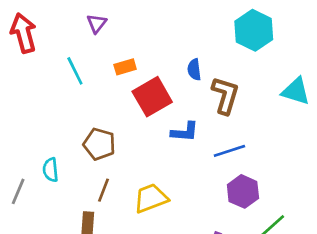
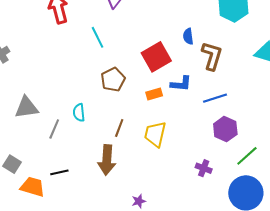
orange rectangle: (125, 67) -> (154, 94), moved
brown pentagon: (99, 144) -> (113, 80), moved, turned 30
yellow trapezoid: (151, 198) -> (155, 134), turned -56

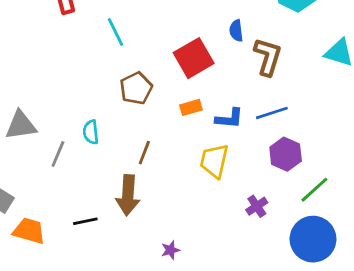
blue L-shape: (181, 84) -> (229, 118), moved
yellow trapezoid: (155, 134) -> (214, 161), moved
purple cross: (204, 168) -> (257, 206), turned 35
black line: (59, 172) -> (85, 221), moved

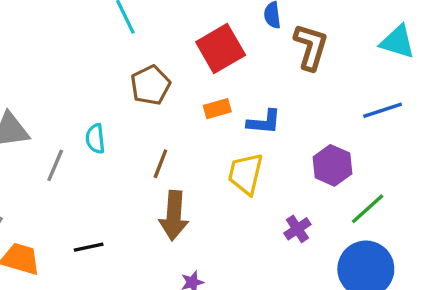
blue line: (272, 113) -> (383, 110), moved
brown arrow: (128, 195) -> (174, 215), moved

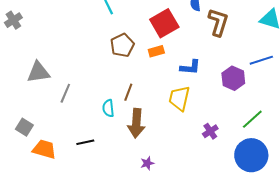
orange rectangle: (217, 109) -> (156, 51), moved
cyan semicircle: (95, 139) -> (108, 108), moved
purple hexagon: (332, 165) -> (233, 78), moved

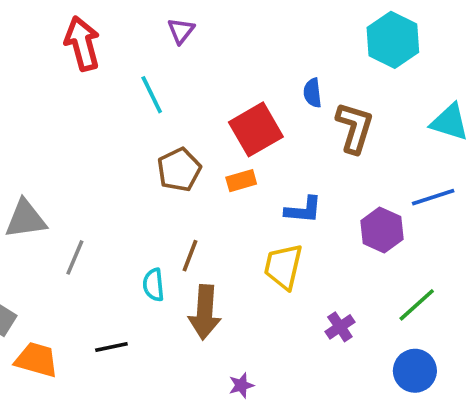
blue circle: (251, 155) -> (415, 371), size x0.7
purple star: (147, 163) -> (241, 385), moved

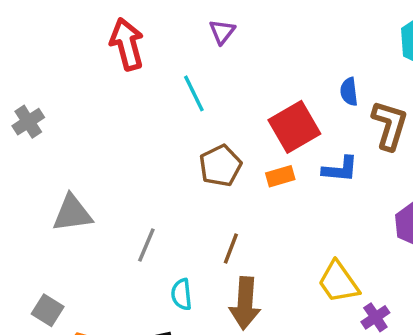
blue L-shape: (303, 210) -> (340, 169), moved
gray line: (75, 257) -> (146, 245), moved
yellow trapezoid: (283, 267) -> (338, 282), moved, turned -48
cyan semicircle: (154, 285) -> (182, 294), moved

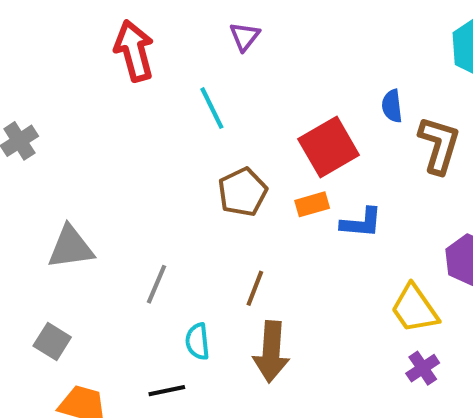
blue L-shape: (340, 169) -> (361, 223), moved
yellow trapezoid: (338, 282) -> (415, 309), moved
gray square: (48, 310) -> (52, 341), moved

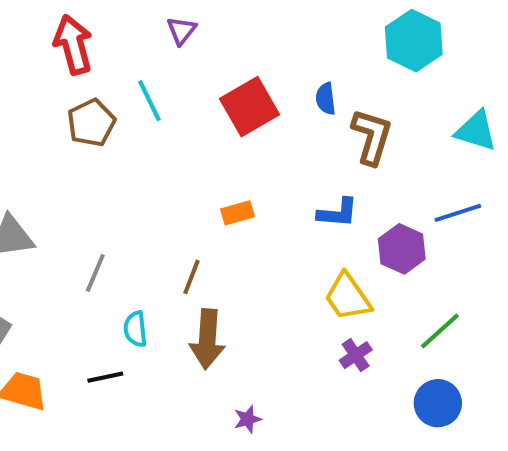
red square: (329, 147) -> (250, 107), moved
brown pentagon: (243, 192) -> (91, 123), moved
orange rectangle: (312, 204) -> (238, 213), moved
blue L-shape: (361, 223) -> (338, 213), moved

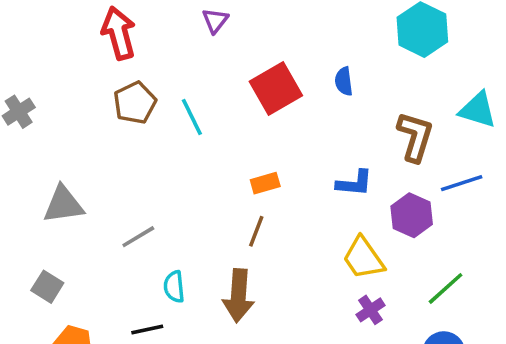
cyan line: (149, 101) -> (192, 117), moved
brown L-shape: (372, 137) -> (415, 137), moved
gray line: (95, 273) -> (138, 237), turned 36
brown line: (191, 277) -> (256, 231), moved

